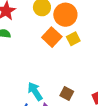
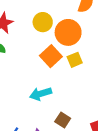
cyan arrow: (35, 91) -> (41, 94), moved, turned -78

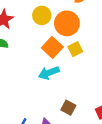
cyan arrow: (41, 94) -> (49, 73), moved

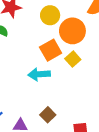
yellow square: (75, 49) -> (73, 59), turned -32

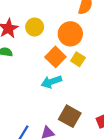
yellow circle: (50, 15) -> (35, 27), moved
brown square: (48, 115) -> (70, 116), size x1.5

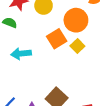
cyan arrow: (51, 82) -> (21, 54), moved

